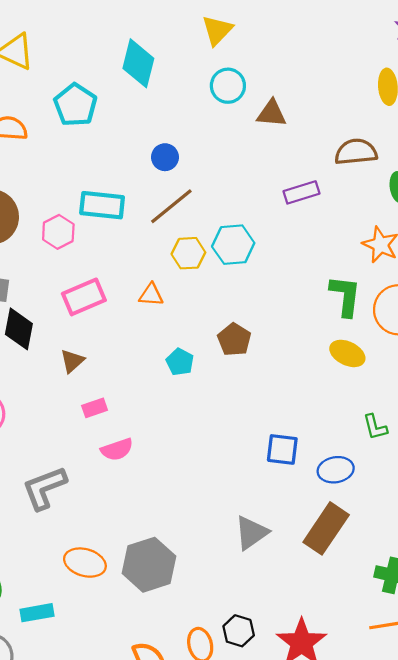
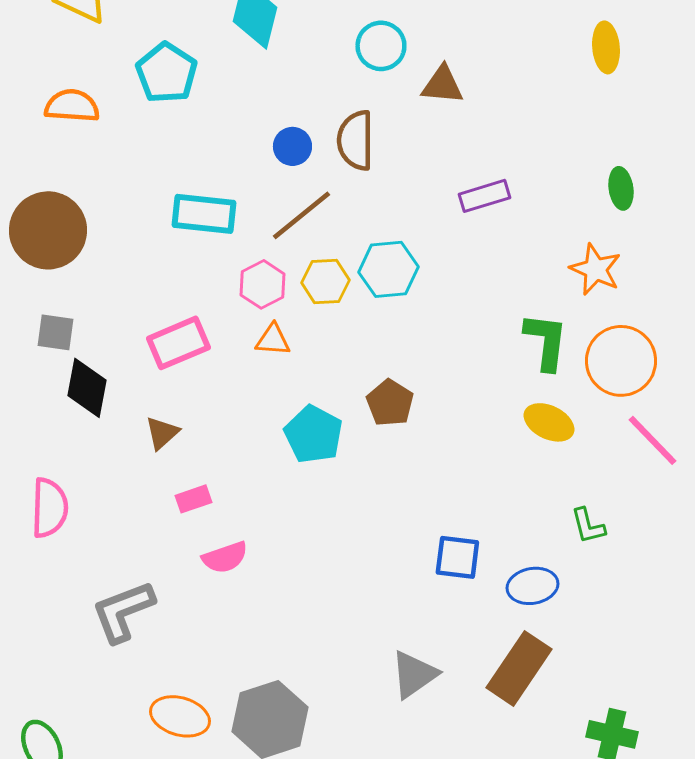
brown semicircle: (356, 152) -> (355, 140), moved, turned -84
pink hexagon: (58, 232) -> (262, 284), moved
cyan pentagon: (180, 362) -> (313, 434), size x1.5

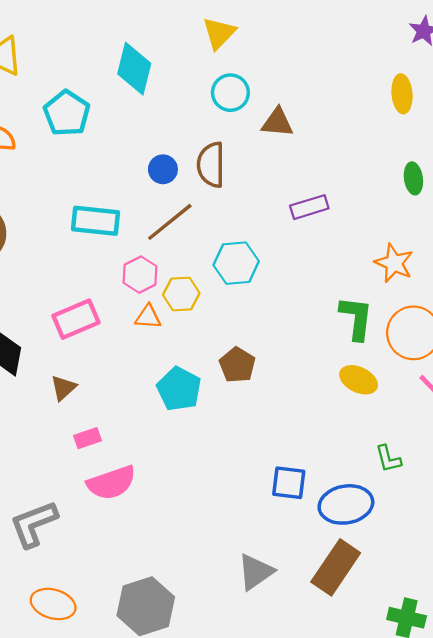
green ellipse: (621, 188) -> (413, 178), moved
yellow hexagon: (325, 281) -> (181, 294), moved
pink semicircle: (225, 557) -> (111, 483), size x1.4
blue ellipse: (532, 586) -> (346, 504), size x1.4
orange ellipse: (180, 716) -> (53, 604), moved

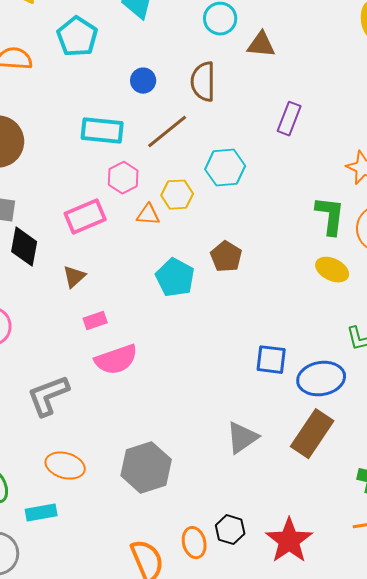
blue circle: (163, 169) -> (143, 81), moved
purple rectangle: (309, 207) -> (289, 119), turned -52
pink hexagon: (140, 275) -> (123, 178), moved

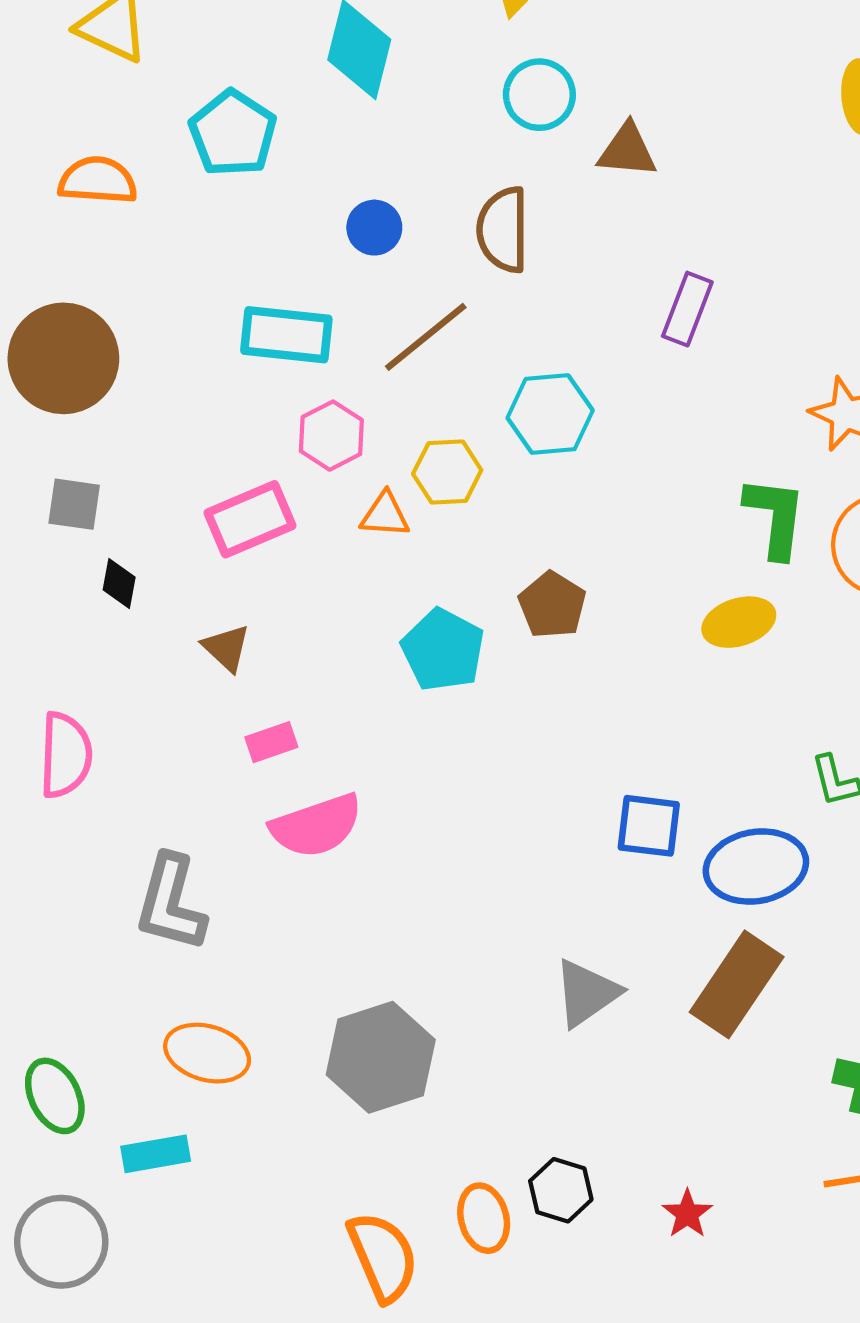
black diamond: (24, 247) -> (119, 583), size x0.6
yellow ellipse: (332, 270) -> (739, 622), moved, turned -44
brown triangle: (74, 277) -> (226, 648), turned -35
gray L-shape: (48, 396) -> (171, 903), turned -54
red star: (289, 541) -> (687, 1214), size x0.5

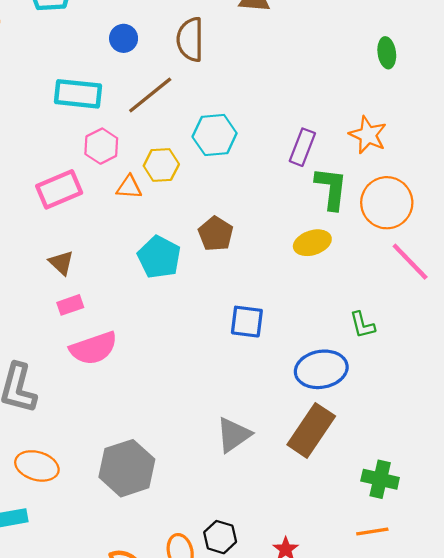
purple rectangle: (687, 309) -> (302, 147), moved
brown triangle: (226, 648) -> (61, 263), moved
blue square: (649, 826) -> (247, 322), moved

